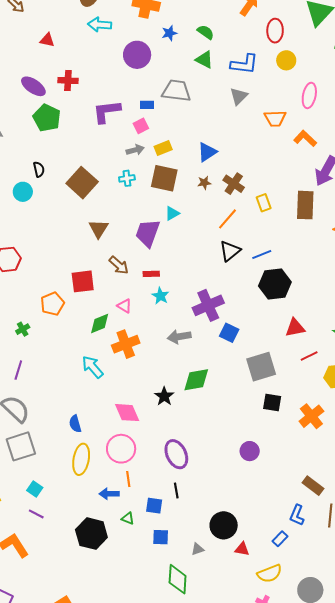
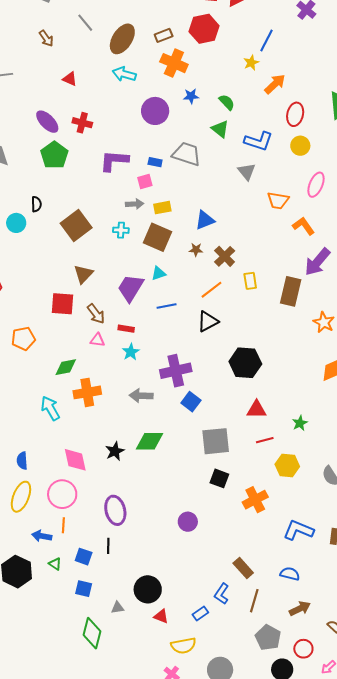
gray triangle: (239, 96) -> (247, 172), turned -36
blue line: (262, 255) -> (167, 306), moved
red square: (83, 281) -> (62, 304), moved
pink triangle: (124, 306) -> (97, 340), moved, turned -35

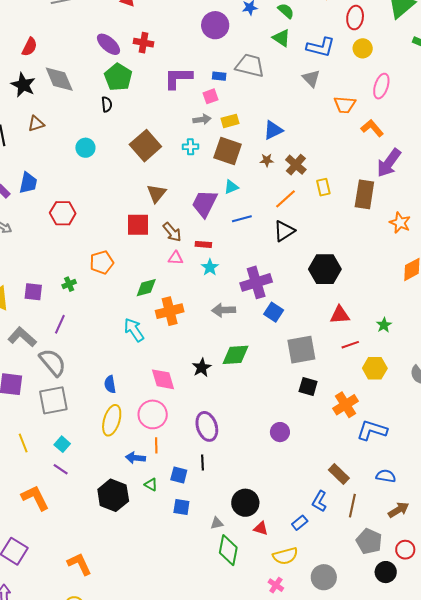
black semicircle: (36, 204) -> (107, 104), moved
blue L-shape: (298, 530) -> (372, 430), moved
green diamond: (92, 633) -> (228, 550), moved

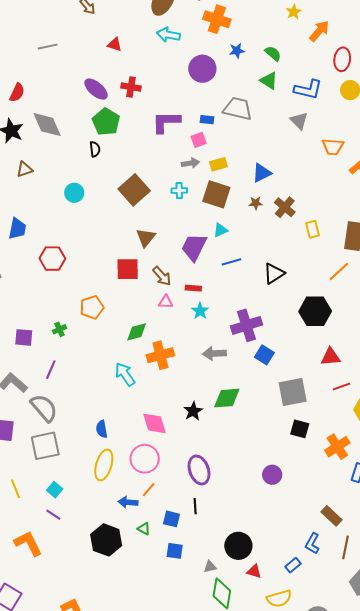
orange line: (286, 199) -> (339, 272), moved
orange line: (156, 445) -> (149, 490), turned 42

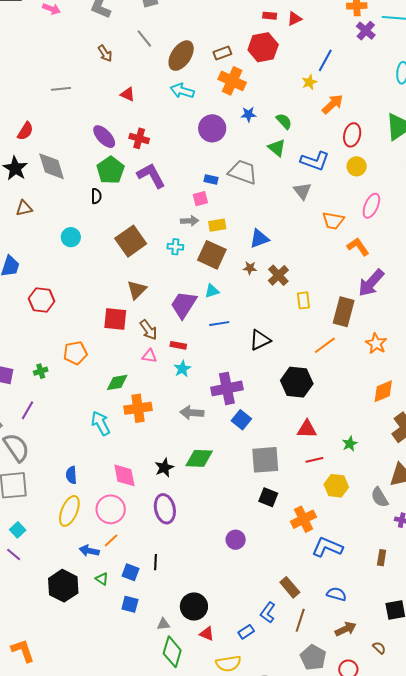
purple L-shape: (166, 122) -> (151, 176), moved, turned 56
purple ellipse: (199, 470) -> (165, 509), moved

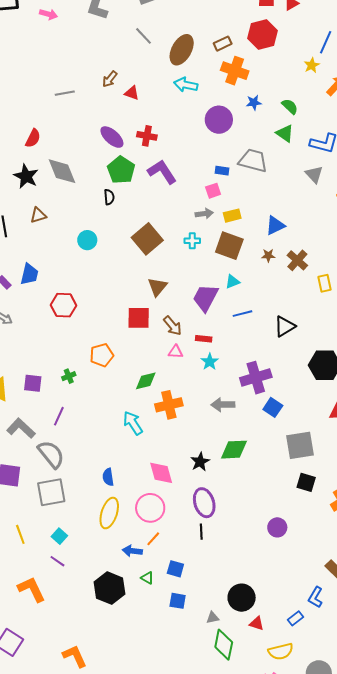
brown arrow: (105, 53) -> (110, 79), moved, turned 78
black line: (155, 562) -> (201, 532), moved

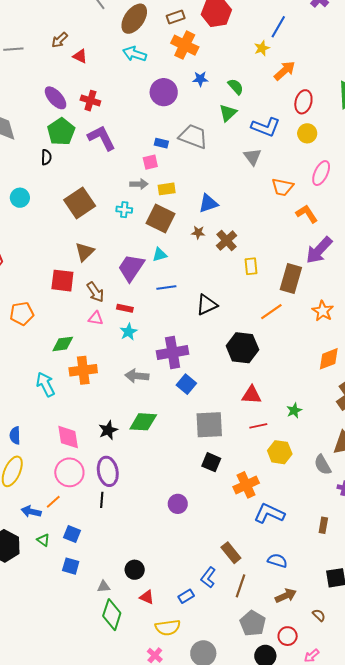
green triangle: (285, 133) -> (228, 113), turned 36
pink circle: (150, 508) -> (69, 472), moved
black circle: (242, 598) -> (135, 570), size x0.7

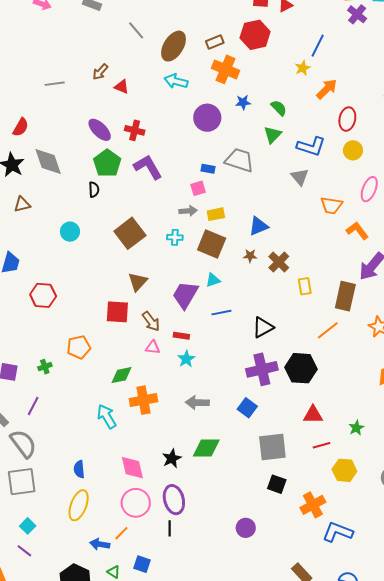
purple cross: (173, 352) -> (262, 369), moved

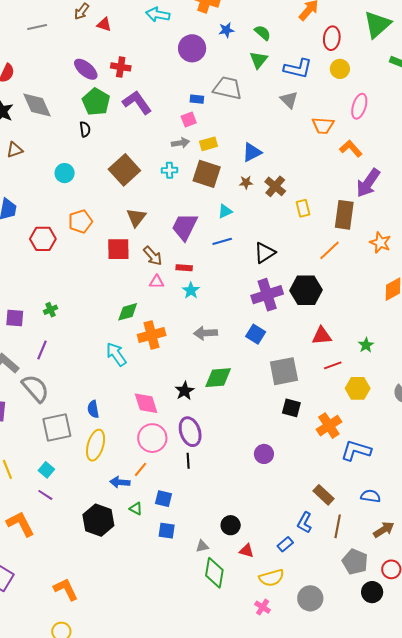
cyan triangle: (213, 280) -> (225, 211), moved
orange pentagon: (79, 347) -> (80, 222), moved
gray square: (22, 482) -> (57, 428), moved

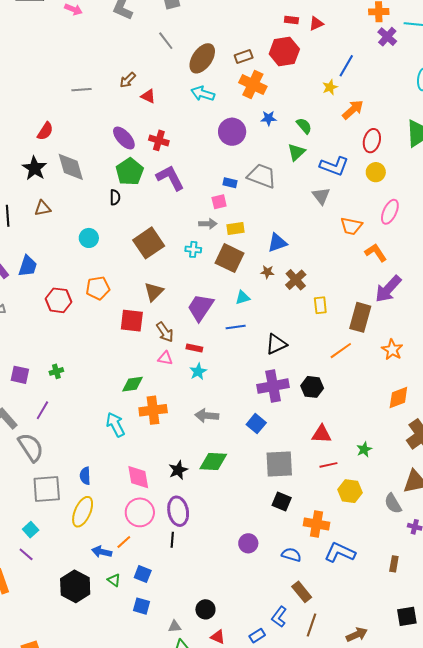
black hexagon: (306, 290) -> (312, 387), size x0.7
orange cross: (329, 426) -> (317, 524), turned 35
blue semicircle: (371, 496) -> (291, 555), moved

